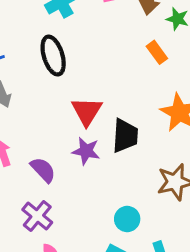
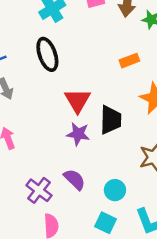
orange rectangle: (157, 52) -> (129, 61), moved, turned -72
purple semicircle: (43, 170) -> (75, 179), moved

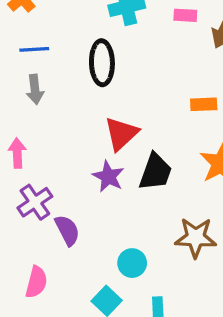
purple semicircle: (75, 179) -> (67, 230), moved
purple cross: (39, 190) -> (35, 202), moved

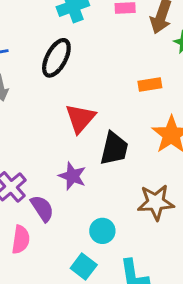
black ellipse: (102, 63) -> (56, 58), turned 36
purple star: (108, 177) -> (72, 176), moved
pink semicircle: (36, 282) -> (21, 240), moved

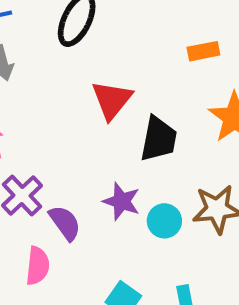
purple star: (72, 176) -> (121, 201), moved
cyan circle: (102, 231) -> (164, 221), moved

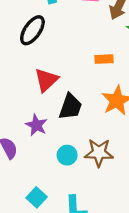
purple star: (121, 201) -> (36, 125), moved

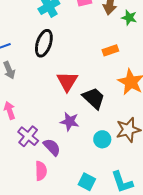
black trapezoid: (70, 107) -> (94, 98), turned -50

